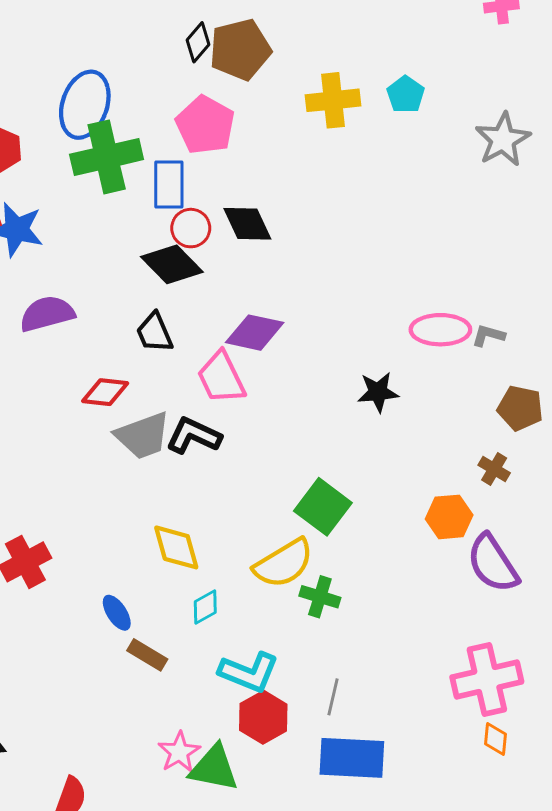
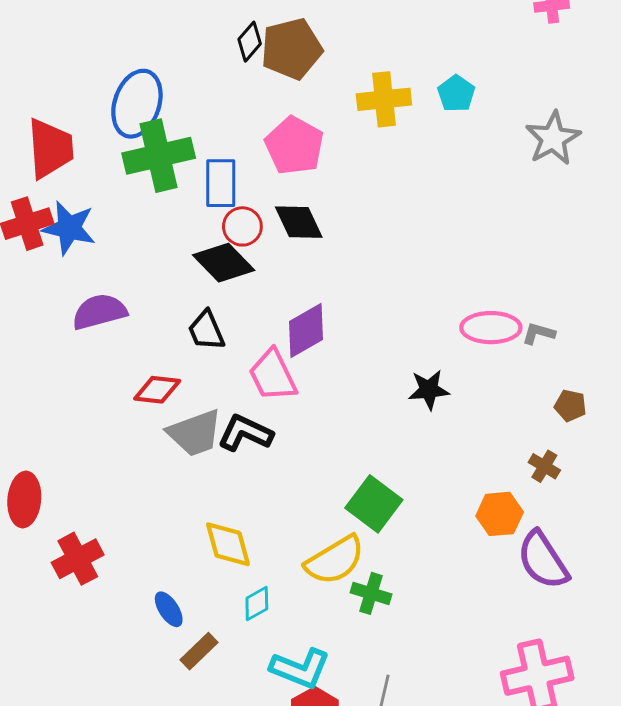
pink pentagon: (205, 125) -> (294, 146), moved
purple diamond: (255, 333) -> (306, 330), turned -42
brown pentagon: (520, 408) -> (570, 406), size x0.7
brown rectangle: (147, 655) -> (199, 651), turned -75

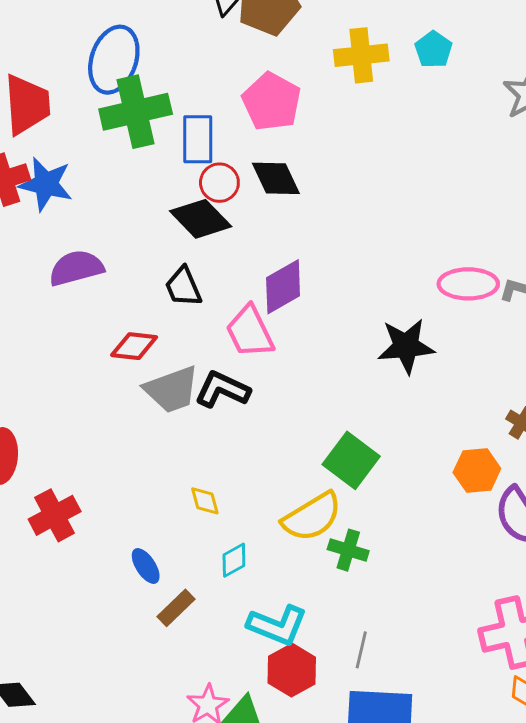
black star: (429, 390) -> (406, 346), size x1.4
yellow diamond: (228, 544) -> (205, 501), size x0.6

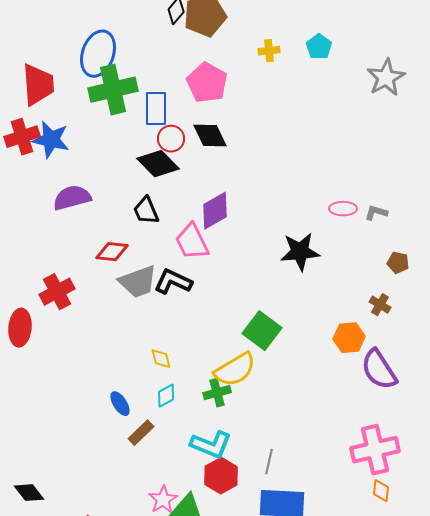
yellow cross: (361, 55) -> (269, 51), size x0.6
pink ellipse: (468, 284) -> (343, 209), size x0.7
red cross: (55, 515) -> (57, 292), moved
green cross: (348, 550) -> (217, 393), moved, turned -32
cyan diamond: (234, 560) -> (166, 396), moved

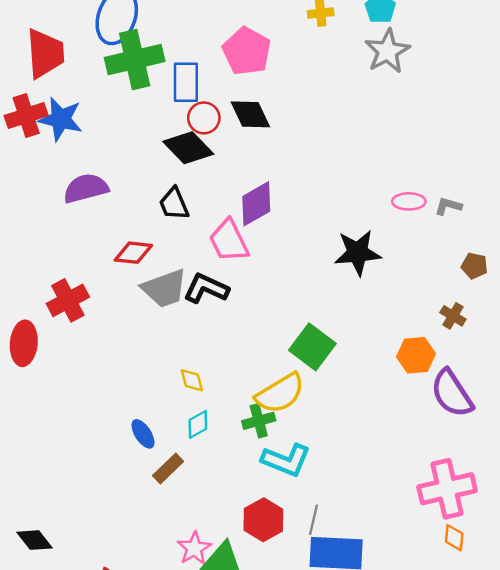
gray star: (386, 78) -> (387, 51), moved
cyan L-shape: (211, 445) -> (286, 460), moved
gray line: (269, 462) -> (313, 520), moved

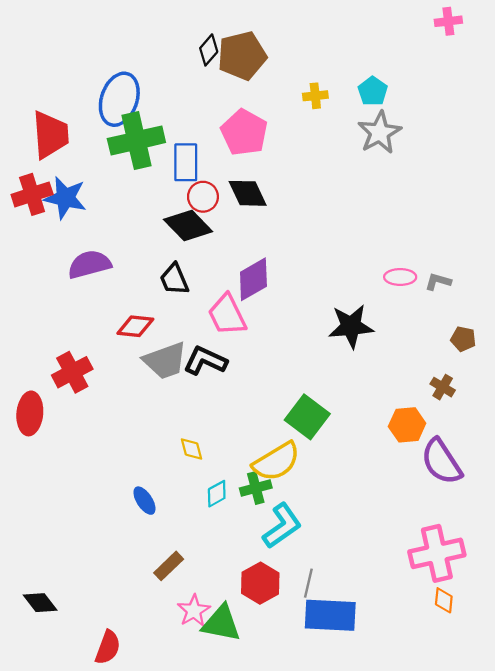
cyan diamond: (198, 424) -> (217, 494), moved
cyan L-shape: (286, 460) -> (282, 526), turned -57
brown rectangle: (168, 468) -> (169, 566), moved

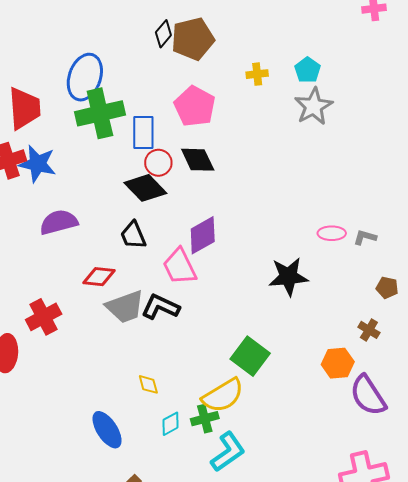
blue ellipse: (144, 501) -> (107, 430), size x1.5

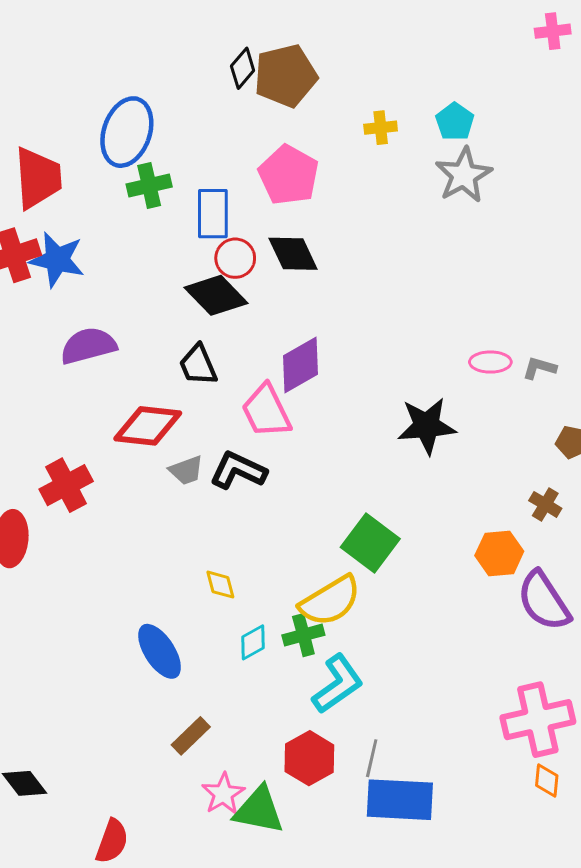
green cross: (100, 113) -> (149, 185), size x0.6
red diamond: (99, 277) -> (148, 426), size x1.4
gray trapezoid: (125, 307) -> (186, 470), size x0.6

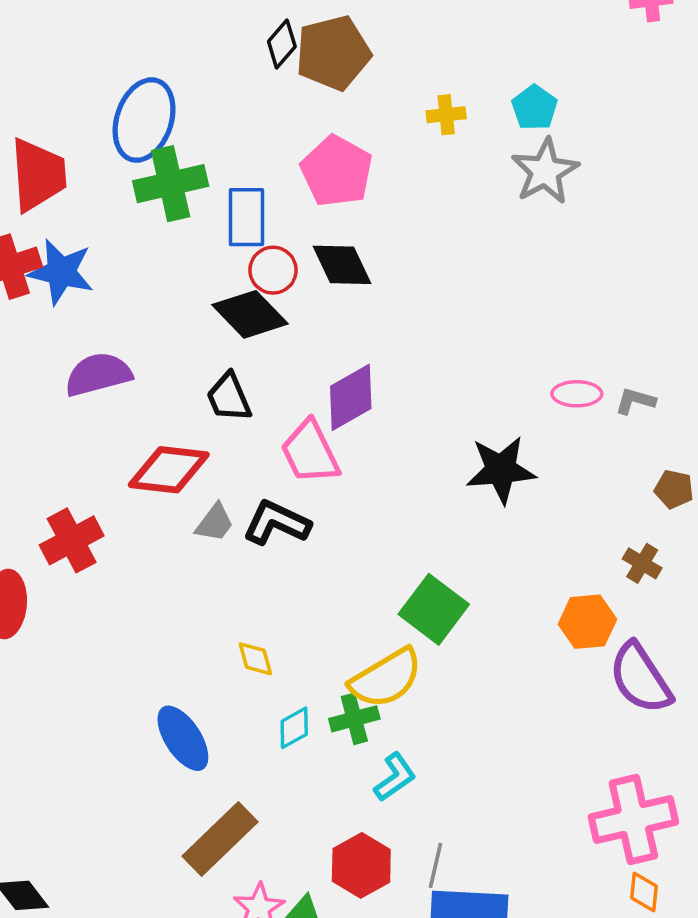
green cross: (149, 185) -> (171, 184), size x1.4
gray trapezoid: (186, 470) -> (215, 523), turned -33
cyan L-shape: (338, 684) -> (395, 777), size x0.7
brown rectangle: (191, 736) -> (220, 839), size x1.6

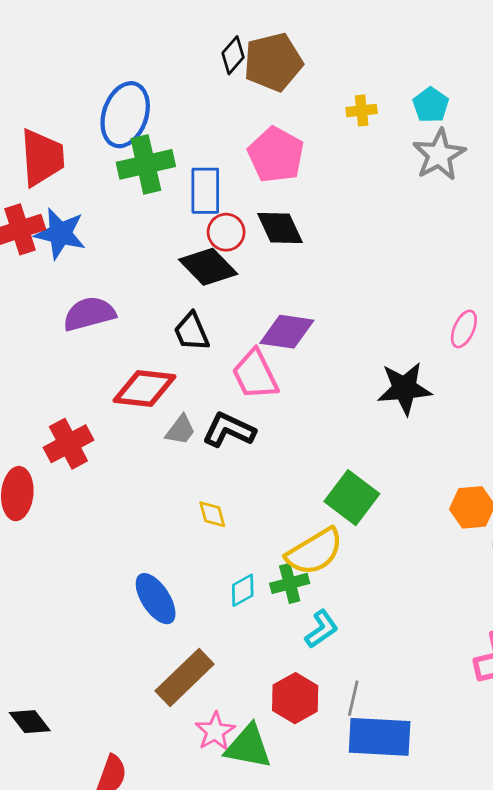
pink ellipse: (577, 394) -> (464, 329), turned -66
purple diamond: (351, 397) -> (287, 332), turned 38
yellow diamond: (255, 659) -> (212, 514), moved

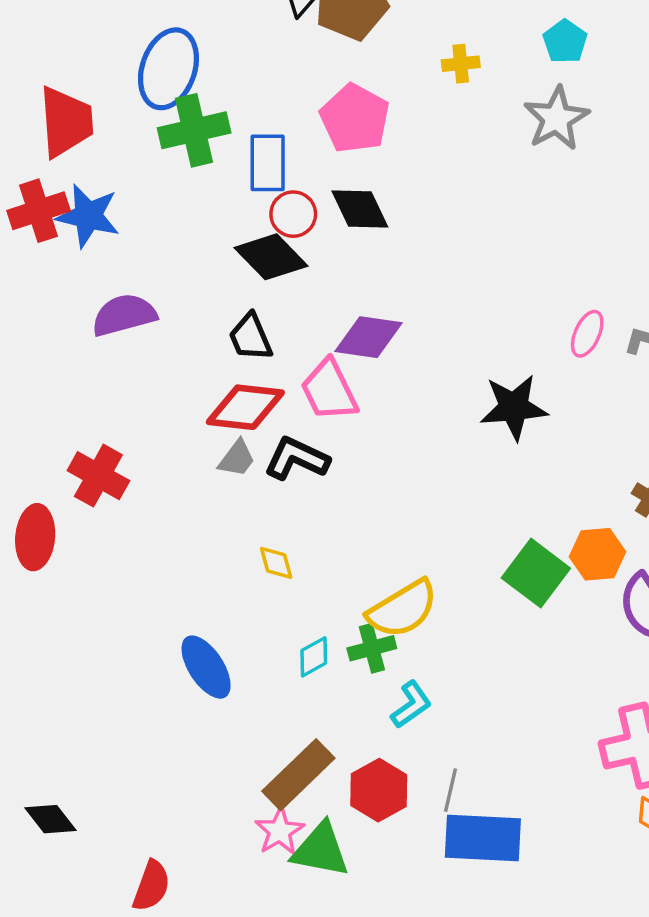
cyan pentagon: (431, 105) -> (565, 41), moved
red diamond: (145, 388) -> (245, 407), moved
red cross: (68, 444) -> (98, 476), turned -33
green square: (352, 498) -> (536, 573), moved
brown rectangle: (185, 677) -> (298, 775), moved

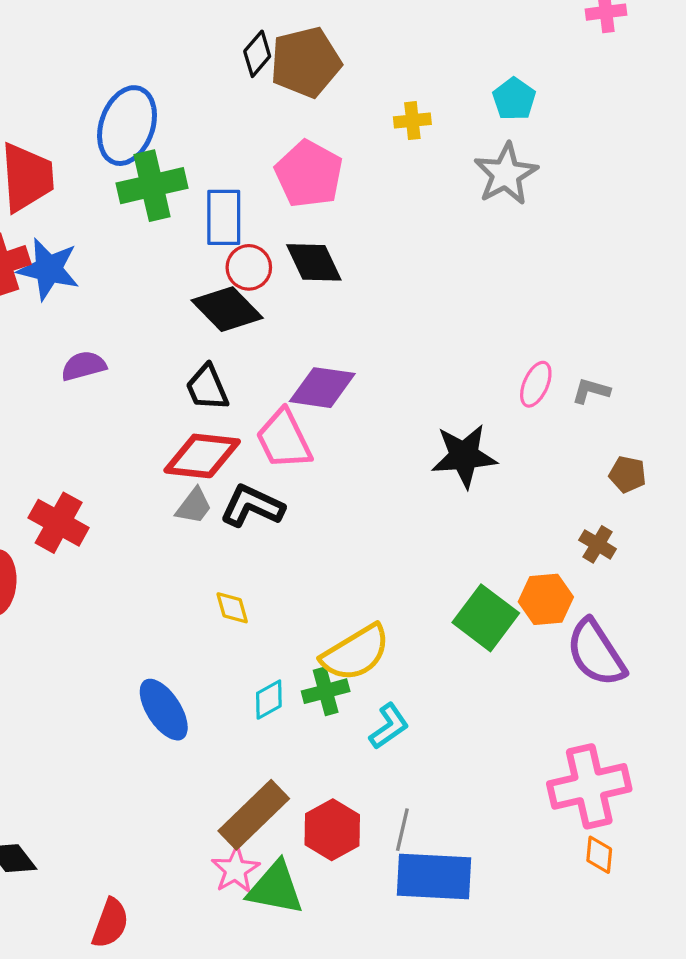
purple semicircle: (124, 315) -> (84, 366), size x0.7
cyan L-shape: (411, 705) -> (389, 726), moved

